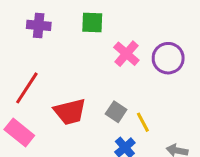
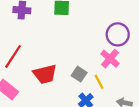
pink cross: (126, 54) -> (110, 59), moved

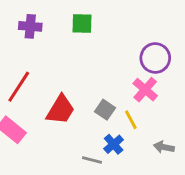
red trapezoid: (45, 74) -> (60, 110), turned -45

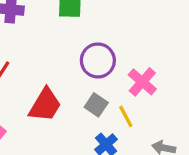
purple circle: (155, 58) -> (98, 60), moved

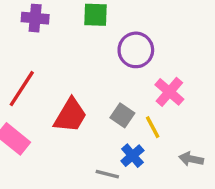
purple circle: (98, 60) -> (136, 50), moved

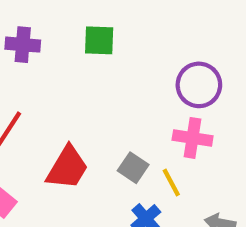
purple circle: (136, 50) -> (199, 85), moved
pink cross: (169, 92) -> (193, 138), turned -32

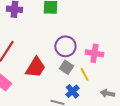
purple circle: (199, 85) -> (65, 46), moved

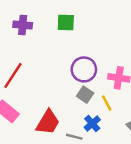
red trapezoid: (35, 67) -> (48, 122), moved

